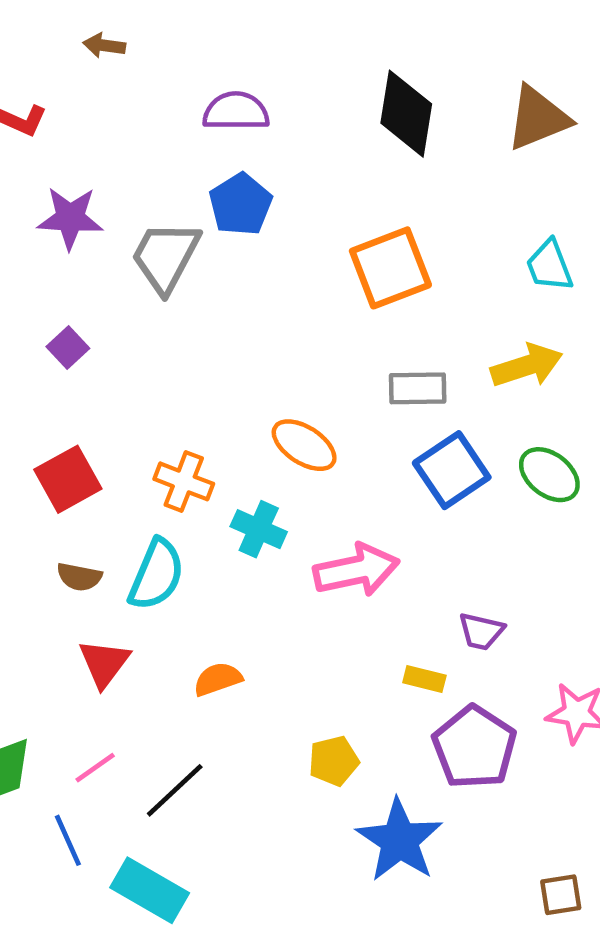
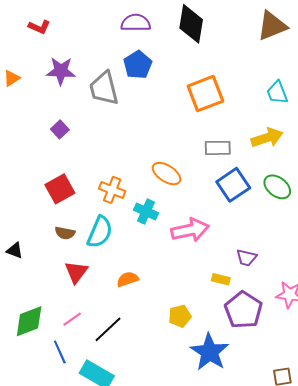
black diamond: (406, 114) -> (191, 24), moved
gray trapezoid: (166, 257) -> (104, 88), turned -42

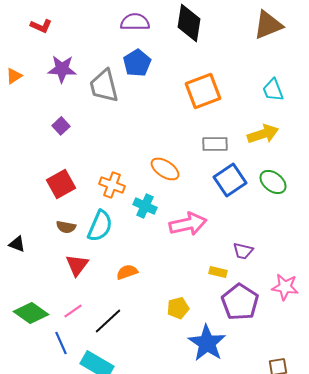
green diamond: (29, 321) -> (31, 313), turned 56

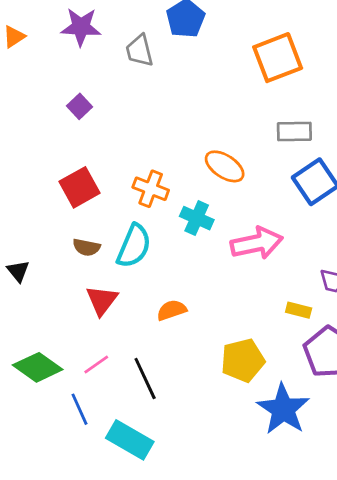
gray trapezoid: (104, 86) -> (139, 51), size x0.7
black triangle: (17, 244) -> (18, 271), turned 30
yellow pentagon: (178, 308) -> (243, 360), size x1.4
black line: (108, 321) -> (145, 378), turned -72

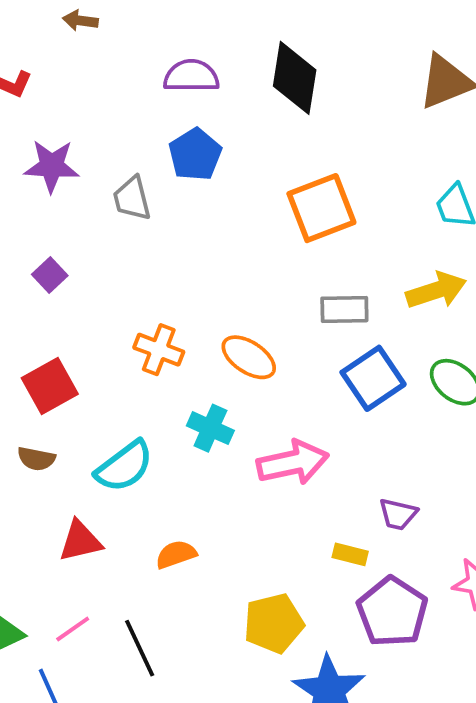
orange cross: (151, 189) -> (159, 350), moved
cyan semicircle: (134, 246) -> (124, 466), turned 30
brown semicircle: (86, 247) -> (36, 459), moved
red triangle: (102, 300) -> (80, 541), turned 40

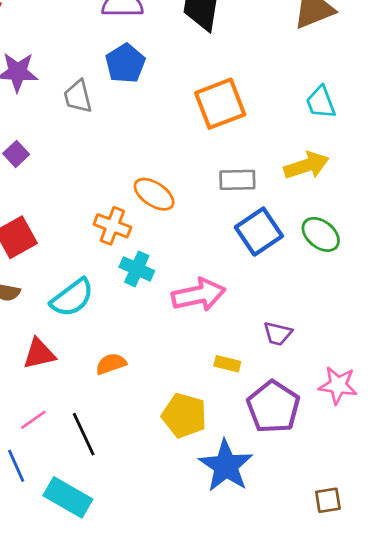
orange cross: (159, 350) -> (112, 226), moved
orange ellipse: (249, 357) -> (154, 194), moved
yellow rectangle: (350, 554) -> (227, 364), moved
yellow pentagon: (274, 623) -> (184, 415), turned 30

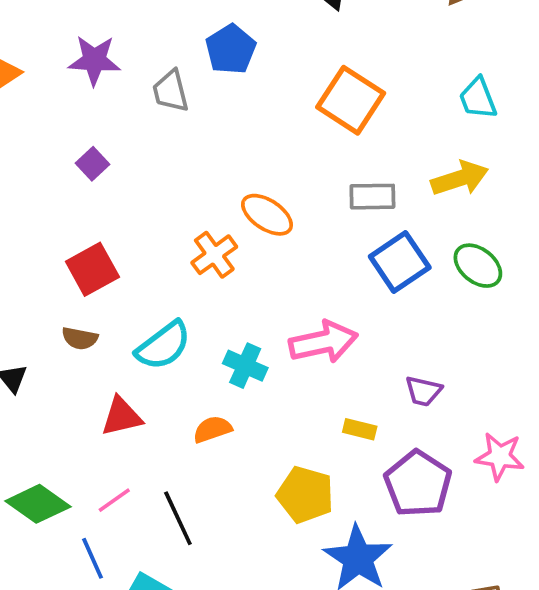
orange square: (220, 104) -> (351, 100), turned -36
orange cross: (112, 226) -> (214, 255), turned 33
cyan cross: (137, 269) -> (245, 366), moved

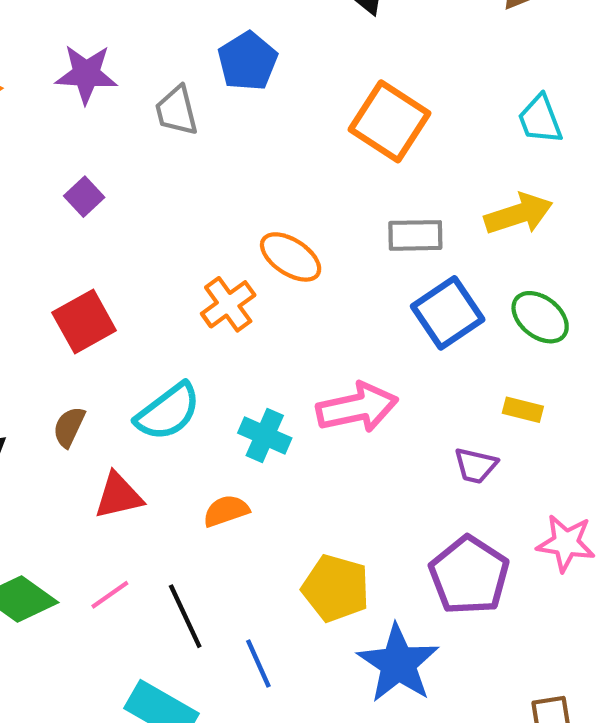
brown semicircle: (80, 338) -> (69, 427), moved, turned 104
yellow rectangle: (360, 429) -> (523, 410), moved
blue line: (92, 558) -> (258, 664), moved

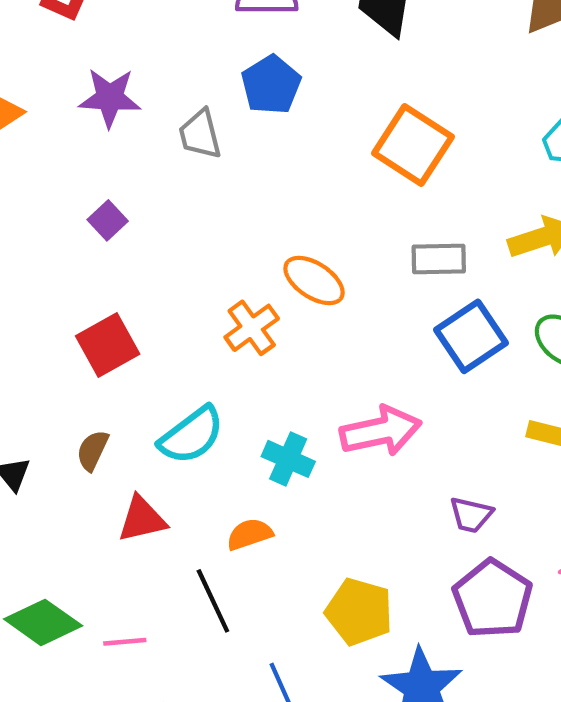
purple trapezoid: (476, 466) -> (471, 515), moved
pink line: (110, 595) -> (125, 642), moved, turned 30
black line: (185, 616) -> (213, 601), moved

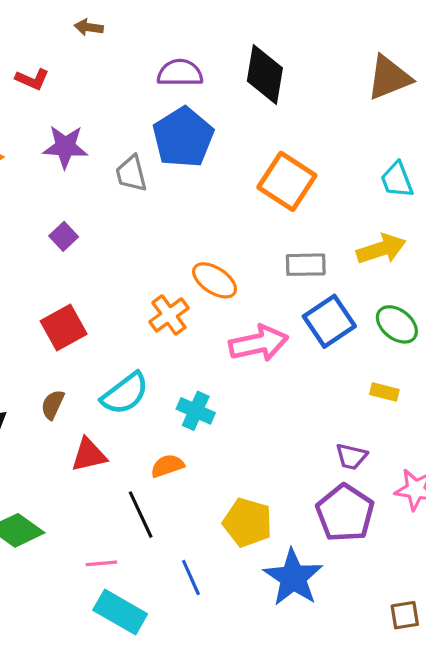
blue pentagon: (271, 85) -> (183, 137), size x1.4
pink arrow: (381, 431) -> (259, 343), moved
purple trapezoid: (471, 515) -> (351, 456), moved
pink line: (125, 642) -> (101, 563), moved

